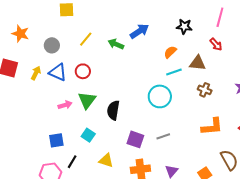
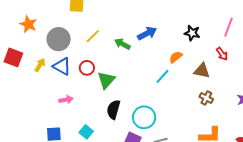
gray circle: (52, 45) -> (59, 39), size x1.5
cyan line: (174, 72) -> (163, 76), moved, turned -35
cyan circle: (160, 96) -> (144, 117), moved
green triangle: (87, 100) -> (106, 80), moved

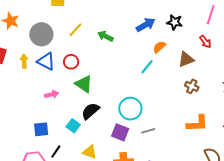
blue arrow: (147, 33) -> (146, 25), moved
yellow arrow: (40, 65) -> (24, 61), turned -32
brown triangle: (202, 71) -> (186, 59), turned -30
green triangle: (106, 80) -> (84, 84), moved, turned -36
black semicircle: (113, 110) -> (90, 111), moved, turned 36

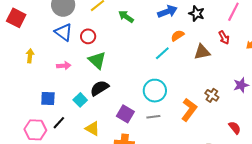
yellow arrow: (24, 61) -> (30, 56), moved
brown cross: (192, 86) -> (212, 95), moved
cyan circle: (130, 109) -> (155, 91), moved
orange L-shape: (197, 124) -> (189, 110), moved, turned -60

